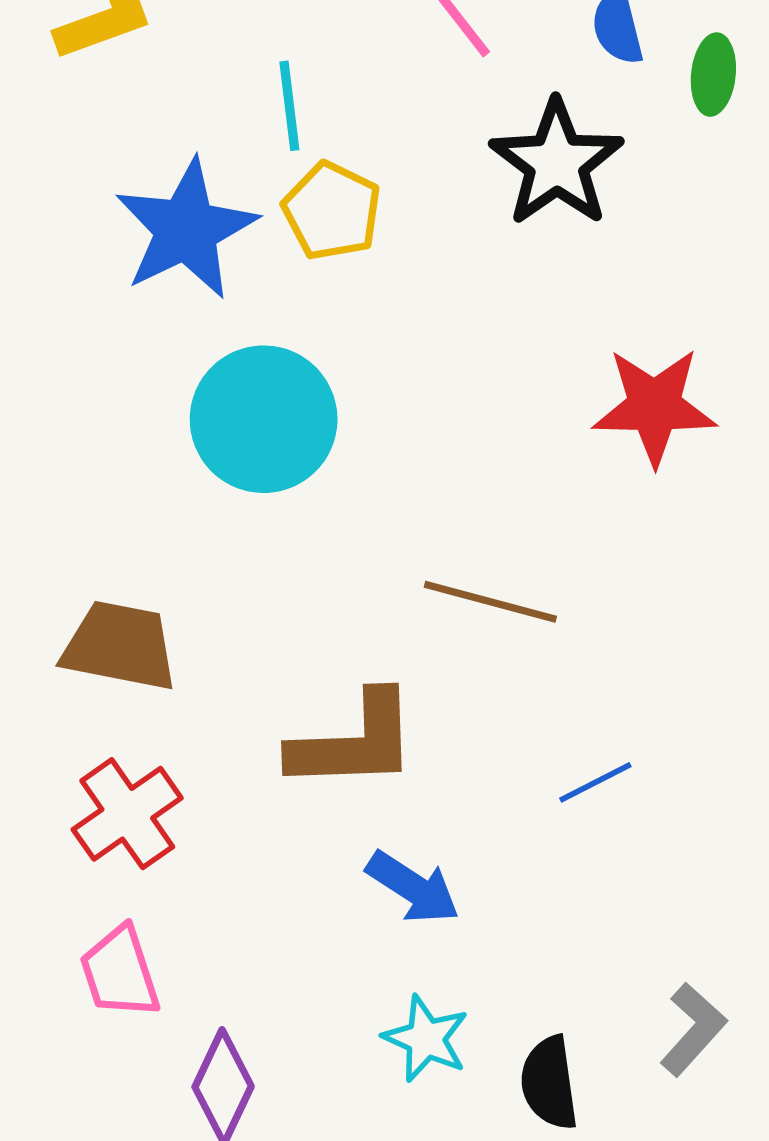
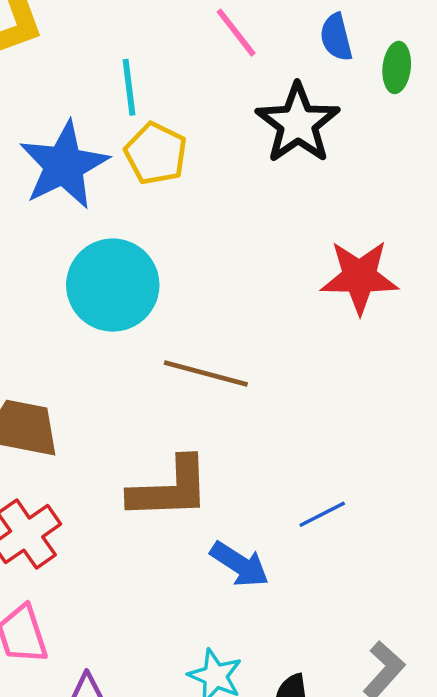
brown line: (490, 602) -> (206, 373), moved
blue arrow: (413, 887) -> (240, 564), moved

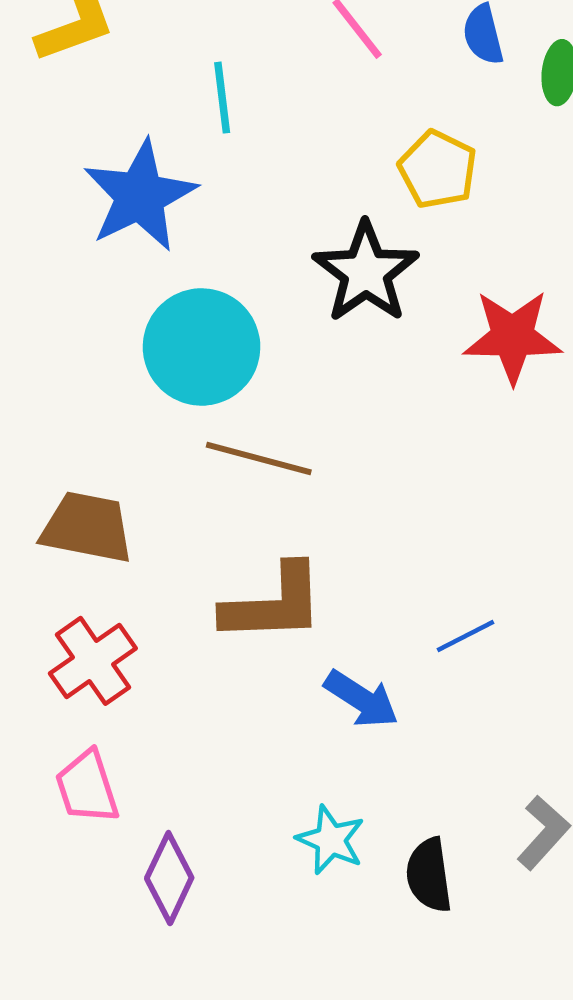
black star: (298, 123) -> (366, 272), moved
yellow pentagon: (156, 154) -> (438, 169), moved
brown line: (206, 373) -> (259, 458), moved

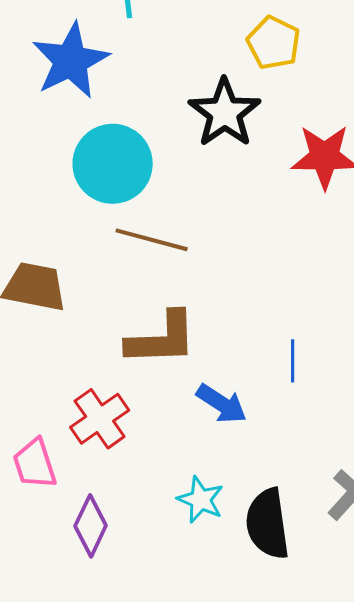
blue line: (466, 636) -> (293, 361), turned -63
red cross: (93, 661) -> (100, 419), moved
black semicircle: (429, 875) -> (268, 524), size x1.4

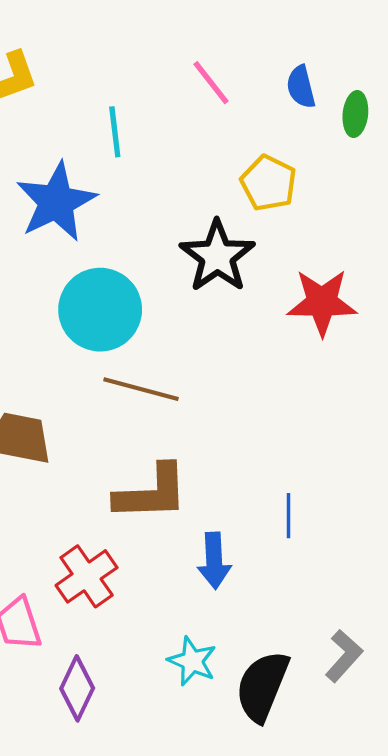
blue arrow: (222, 404) -> (214, 561), turned 54
black semicircle: (268, 524) -> (262, 686), turned 30

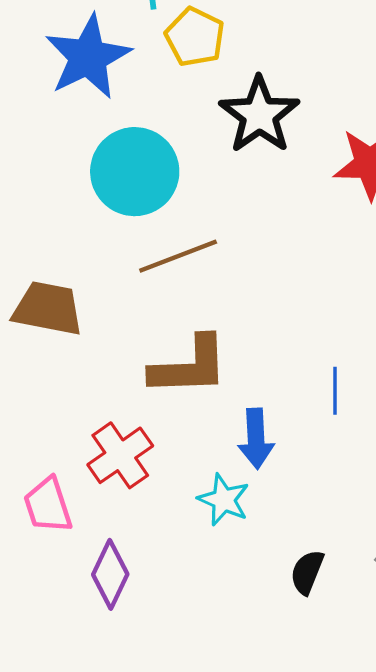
yellow pentagon: (269, 183) -> (195, 37), moved
brown line: (141, 389) -> (178, 256), turned -36
cyan star: (192, 661) -> (224, 500), moved
black semicircle: (262, 686) -> (307, 572), size x0.6

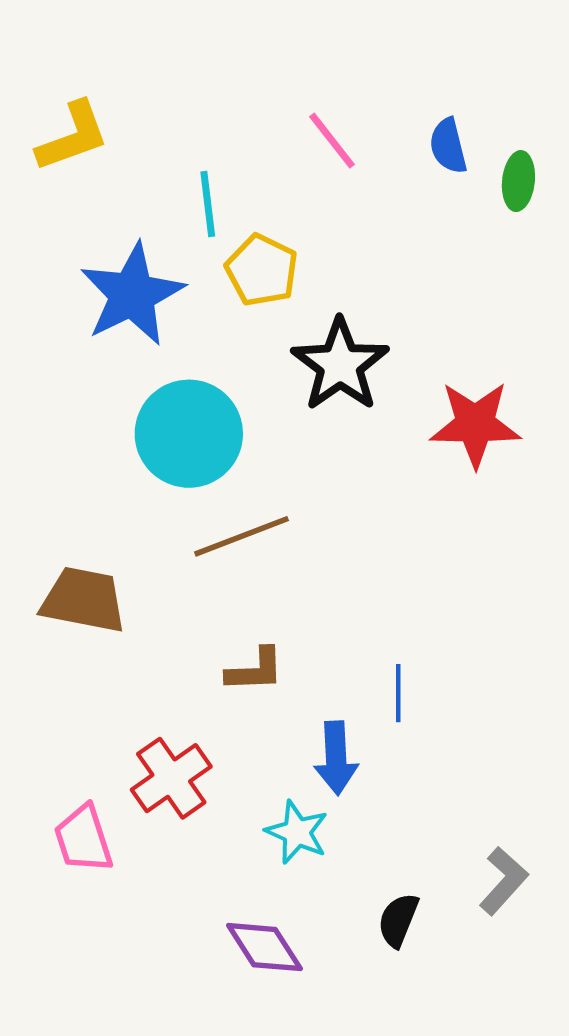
brown L-shape: (189, 366) -> (255, 670), size x0.6
blue line: (335, 391) -> (398, 693), moved
purple diamond: (110, 574) -> (264, 947), moved, turned -58

